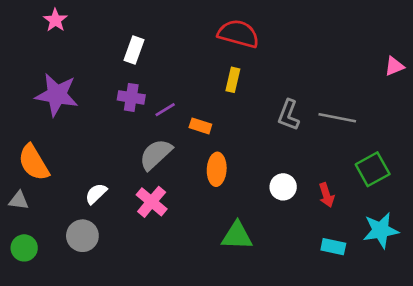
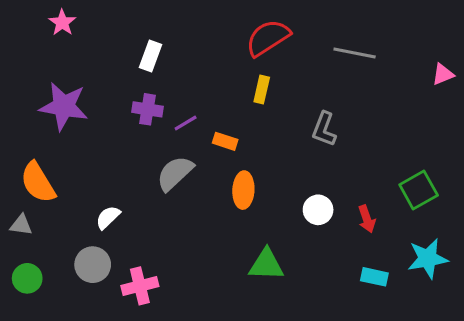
red semicircle: (238, 34) -> (268, 38), turned -48
gray line: (337, 118) -> (355, 53), moved
pink cross: (152, 202) -> (140, 286), moved, turned 36

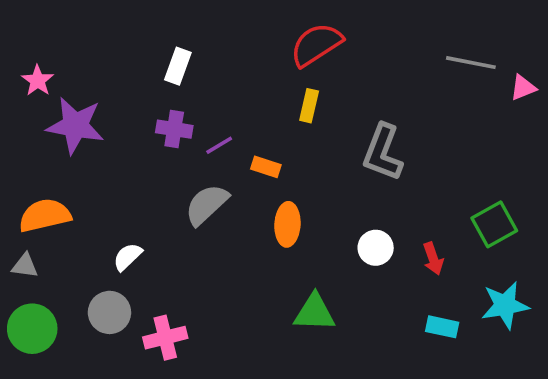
pink star: (62, 23) -> (38, 81), moved
gray line: (355, 53) -> (471, 63), moved
gray L-shape: (324, 129) -> (383, 152), size x1.4
orange semicircle: (38, 182) -> (45, 215), turned 108
green circle: (27, 278) -> (32, 329), size x1.4

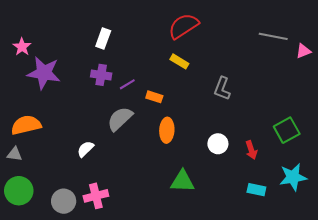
yellow rectangle: (309, 106) -> (179, 61), turned -72
gray L-shape: (383, 152) -> (222, 89), size x0.7
white semicircle: (127, 257) -> (85, 149), moved
gray circle: (109, 312) -> (64, 201), moved

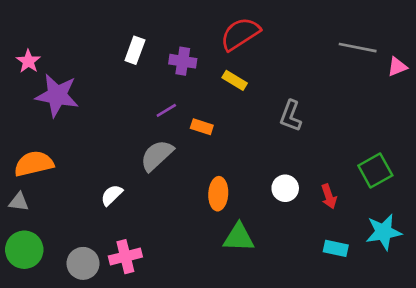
purple cross: (101, 75) -> (183, 61), moved
orange ellipse: (167, 130) -> (218, 194), moved

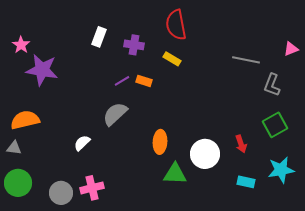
red semicircle: (240, 34) -> (176, 25), turned -68
gray line: (358, 48) -> (246, 60), moved
gray L-shape: (291, 116) -> (272, 85), moved
orange rectangle: (202, 127) -> (144, 81), moved
white circle: (285, 188) -> (205, 154), moved, size x1.5

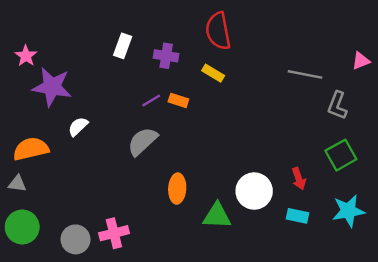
orange ellipse: (160, 142) -> (177, 189), moved
white semicircle: (82, 143) -> (78, 127), moved
cyan rectangle: (246, 182) -> (298, 216), moved

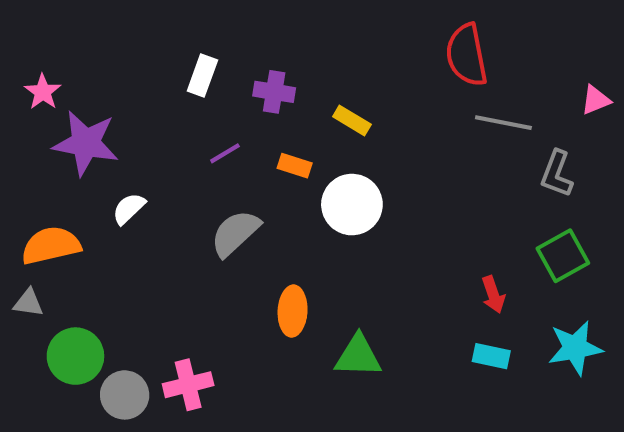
red semicircle: (218, 31) -> (467, 55), moved
purple line: (151, 100) -> (225, 153), moved
white circle: (254, 191) -> (352, 205), moved
green circle: (22, 227) -> (75, 356), moved

